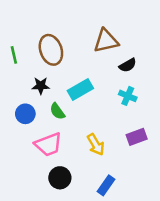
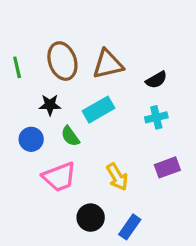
brown triangle: (106, 41) -> (108, 64), moved
cyan cross: (128, 96) -> (156, 117), turned -36
black circle: (60, 178) -> (91, 218), moved

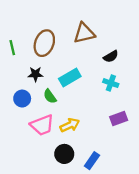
brown ellipse: (62, 61) -> (44, 43), turned 40
brown triangle: (108, 64) -> (84, 33), moved
cyan cross: (156, 117) -> (111, 83), turned 32
yellow arrow: (117, 177) -> (70, 125), moved, turned -84

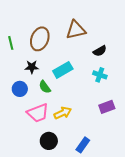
black circle: (64, 154) -> (49, 141), moved

